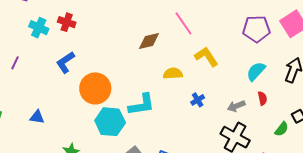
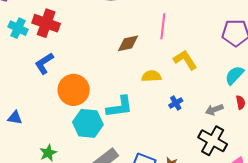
red cross: (67, 22) -> (46, 23), size x1.5
pink line: (184, 23) -> (163, 26), turned 40

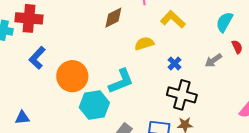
black cross: (213, 141) -> (182, 95), moved

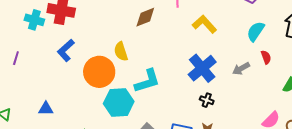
yellow semicircle: (144, 43) -> (121, 51), moved, turned -96
blue cross: (175, 63) -> (202, 68), size x2.0
black cross: (182, 95) -> (207, 100), size x0.5

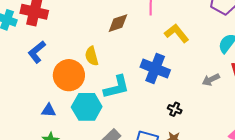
blue cross: (202, 68) -> (155, 68), moved, turned -32
blue triangle: (46, 109) -> (49, 110), moved

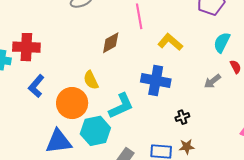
black cross: (175, 109) -> (182, 117), turned -32
blue triangle: (49, 110) -> (59, 141), size x1.8

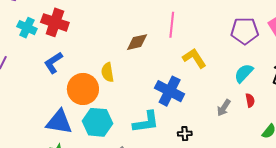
gray arrow: (212, 81) -> (224, 108), turned -36
cyan L-shape: (121, 106) -> (146, 122), moved

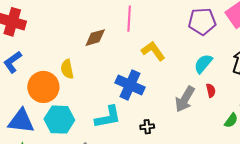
gray arrow: (224, 108) -> (185, 99), size x1.5

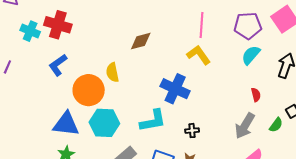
pink line: (129, 19) -> (202, 25), moved
cyan semicircle: (203, 64) -> (251, 55), moved
gray arrow: (185, 99) -> (245, 126), moved

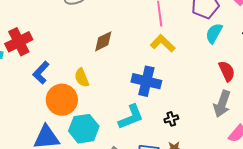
red cross: (58, 25) -> (19, 42), turned -32
blue L-shape: (58, 65) -> (41, 73), moved
red semicircle: (256, 95) -> (227, 71), size x1.5

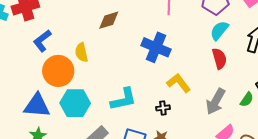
yellow L-shape: (163, 43) -> (179, 83), moved
red semicircle: (227, 71) -> (219, 59), moved
blue cross: (146, 81) -> (156, 47), moved

